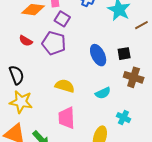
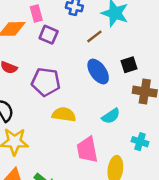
brown line: (141, 25) -> (94, 36), moved
purple pentagon: (54, 43) -> (46, 82), moved
pink trapezoid: (66, 118) -> (87, 150), moved

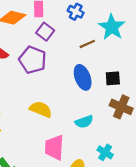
purple pentagon: (46, 82) -> (33, 60), moved

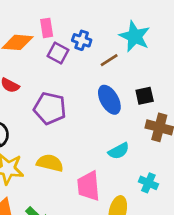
blue cross: (76, 12) -> (82, 40), moved
purple pentagon: (33, 60) -> (50, 108), moved
yellow semicircle: (41, 109) -> (50, 163), moved

